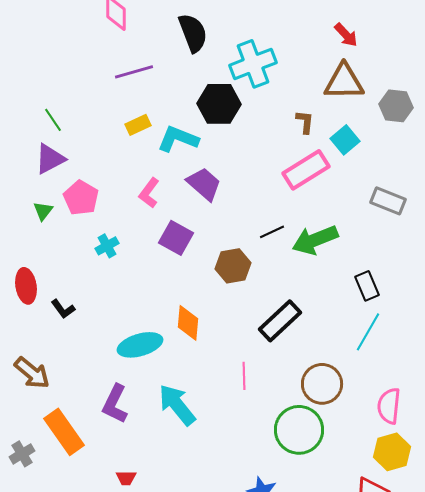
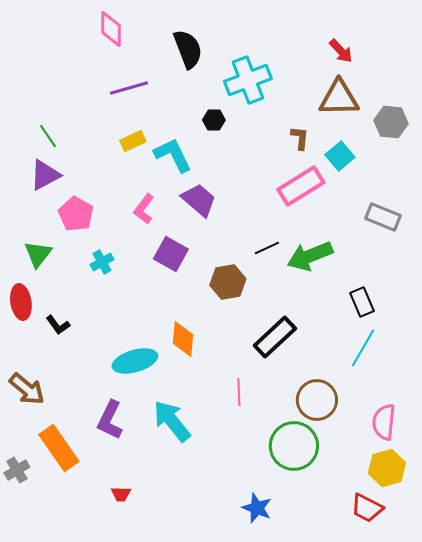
black hexagon: (219, 104) -> (214, 120), size x0.5
cyan L-shape: (178, 139) -> (173, 155), turned 42
green triangle: (43, 211) -> (38, 254), moved, size x1.4

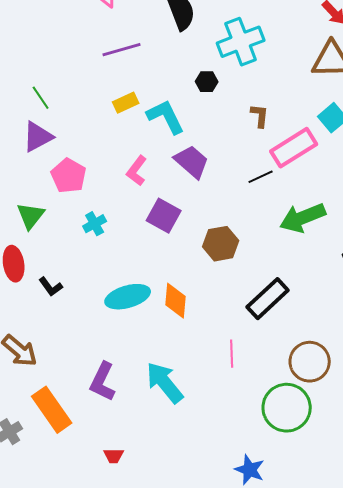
brown L-shape: (300, 138) -> (260, 116), moved
black line: (267, 248) -> (261, 177), moved
cyan ellipse: (135, 361) -> (128, 297), moved

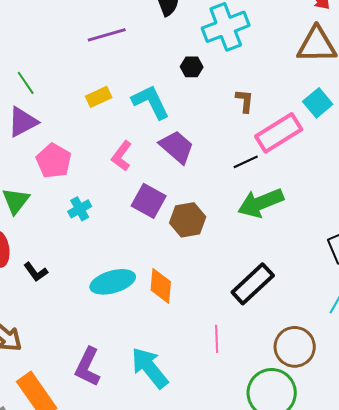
yellow rectangle: (126, 103) -> (99, 97), moved
green arrow: (303, 218) -> (261, 203), moved
brown hexagon: (221, 244) -> (188, 220), moved

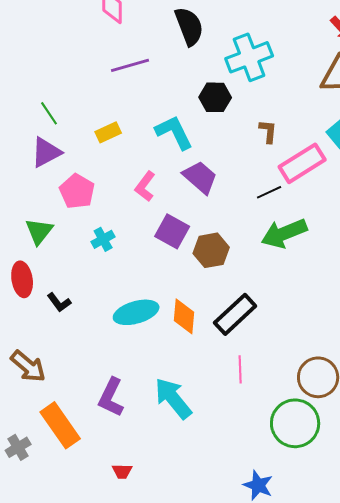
black hexagon: (192, 67) -> (215, 97), size x1.4
yellow rectangle: (99, 97) -> (108, 132), moved
black rectangle: (253, 284) -> (235, 314), moved

